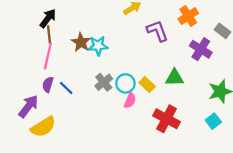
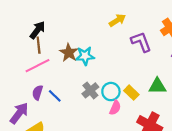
pink line: (48, 56) -> (37, 66), turned 50

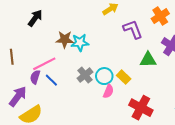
brown line: (39, 45) -> (12, 57), moved
brown star: (69, 53) -> (65, 39), turned -30
pink line: (37, 66) -> (44, 64), moved
green triangle: (157, 86) -> (148, 60), moved

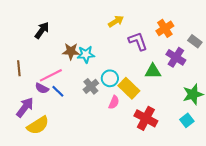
cyan circle: (104, 76) -> (110, 78), moved
purple semicircle: (35, 77) -> (42, 88), turned -80
yellow rectangle: (124, 77) -> (129, 88), size x1.5

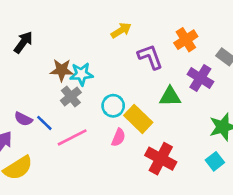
pink line: (51, 75) -> (72, 137), moved
gray cross: (91, 86) -> (71, 96), moved

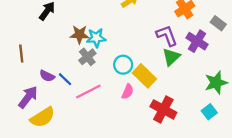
purple L-shape: (150, 57) -> (167, 36), moved
green triangle: (170, 96) -> (171, 57), turned -42

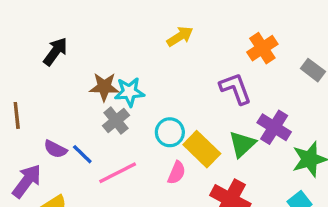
purple cross: (197, 41) -> (274, 127), moved
green triangle: (171, 57) -> (242, 144), moved

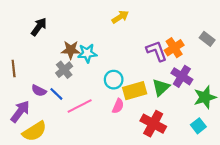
orange cross: (262, 48) -> (174, 48), moved
gray cross: (116, 120) -> (64, 70), moved
yellow rectangle: (202, 149) -> (135, 91), turned -60

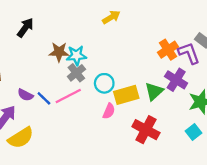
purple L-shape: (157, 51) -> (189, 53), moved
gray cross: (64, 70) -> (76, 73), moved
pink line: (80, 106) -> (68, 96), moved

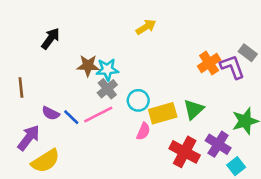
purple cross: (176, 80) -> (218, 144), moved
cyan square: (194, 132) -> (236, 166), moved

